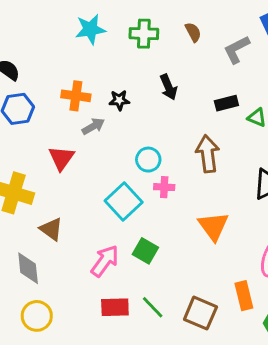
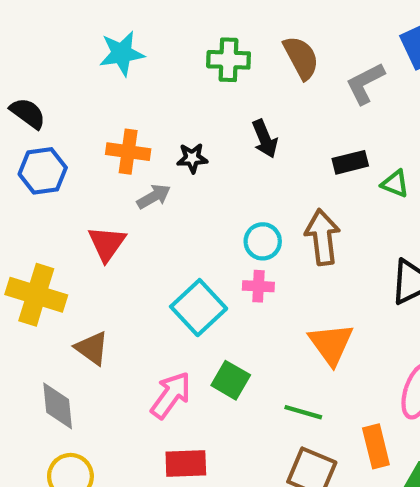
cyan star: (90, 29) -> (122, 53), moved
brown semicircle: (193, 32) -> (301, 58), size x1.5
cyan circle: (148, 160) -> (263, 241), moved
green line: (153, 307) -> (303, 412), moved, turned -30

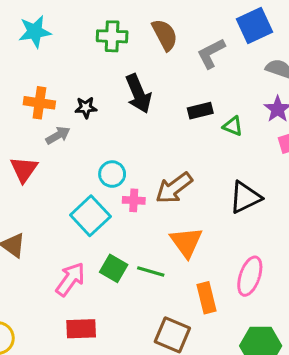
black arrow: (265, 139) -> (138, 94), size x1.4
brown arrow: (323, 237) -> (174, 188), moved, turned -120
cyan circle: (263, 241) -> (112, 174), moved
green line: (303, 412) -> (151, 271), moved
orange rectangle: (376, 446) -> (206, 298), moved

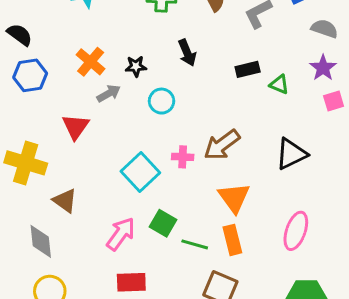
black arrow: (138, 94) -> (187, 53), size x0.7
orange cross: (39, 103) -> (91, 62), turned 32
cyan circle: (112, 174) -> (162, 101), moved
green line: (151, 271) -> (195, 244), moved
orange rectangle: (206, 298) -> (232, 240), moved

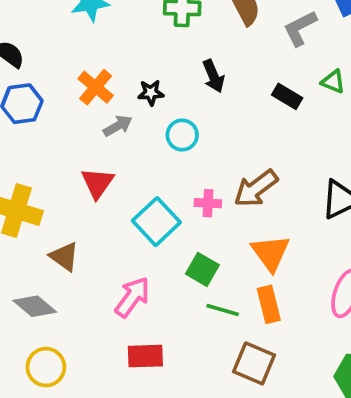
black rectangle: (248, 69) -> (287, 96), turned 45
green triangle: (279, 84) -> (333, 82), moved
red triangle: (75, 127) -> (97, 183), moved
green square: (163, 223) -> (202, 269), moved
gray diamond: (41, 241) -> (35, 306), turned -44

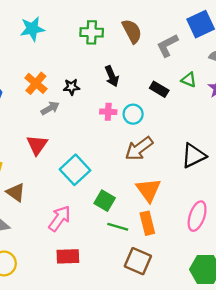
cyan circle: (182, 135) -> (133, 114), moved
pink cross: (208, 203) -> (108, 112), moved

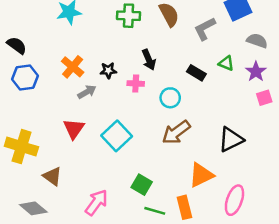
pink cross: (108, 112) -> (136, 83), moved
cyan square: (75, 170) -> (117, 136), moved
orange triangle: (148, 190) -> (201, 175), moved, turned 40

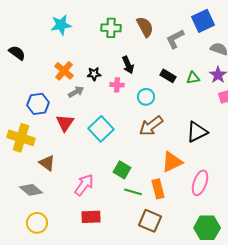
green triangle: (226, 63) -> (193, 78), moved, turned -32
blue hexagon: (25, 78) -> (38, 104), moved

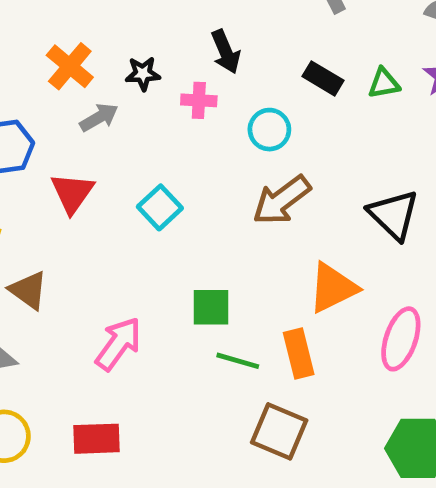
cyan square: (101, 129) -> (160, 207), size x0.7
black triangle: (197, 132) -> (394, 215), turned -50
green square: (122, 170) -> (211, 307), turned -30
red rectangle: (91, 217) -> (97, 439), moved

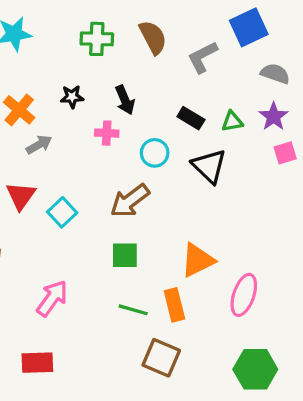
black star: (143, 74) -> (72, 97), moved
brown arrow: (282, 200) -> (130, 201), moved
cyan square: (160, 207) -> (62, 212), moved
black triangle: (394, 215) -> (209, 166), moved
green square: (211, 307) -> (125, 255), moved

